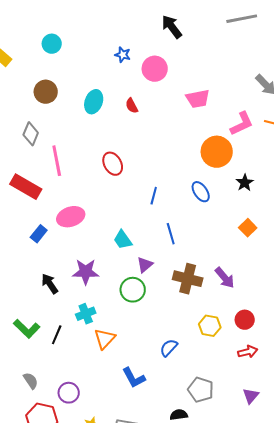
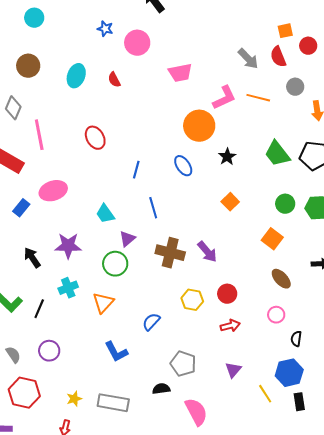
orange triangle: (105, 339) -> (103, 303), moved
purple circle: (69, 393) -> (49, 351), moved

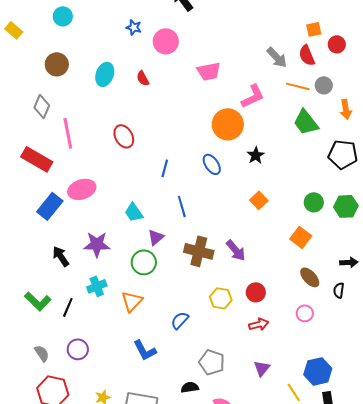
orange line: (258, 98) -> (298, 86), moved
green trapezoid: (277, 154) -> (306, 122), moved
blue rectangle: (21, 208) -> (50, 206), size x1.5
black semicircle: (296, 339) -> (339, 290), moved

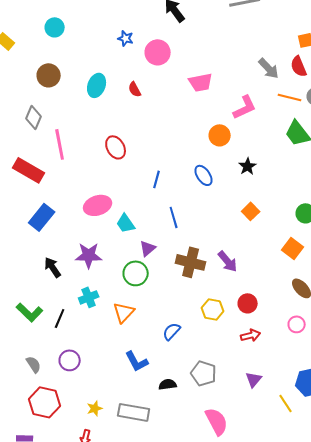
orange circle: (228, 124) -> (220, 135), size x0.7
pink ellipse: (82, 189) -> (98, 205), moved
black semicircle: (190, 387) -> (168, 384), moved

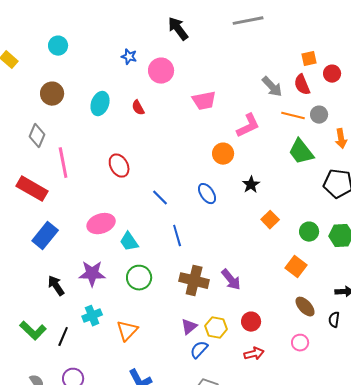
blue line: (157, 179) -> (160, 198), turned -60
orange square: (251, 211) -> (270, 220), moved
purple triangle: (148, 248) -> (189, 327), moved
green circle: (136, 273) -> (139, 278), moved
blue semicircle: (172, 331) -> (199, 350), moved

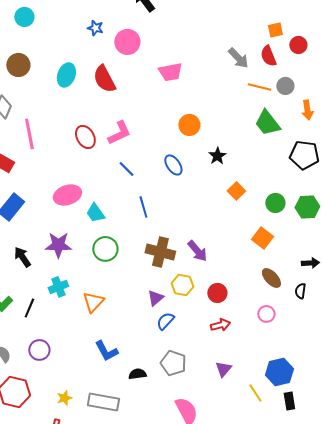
red semicircle: (138, 108) -> (104, 79), size x1.8
pink L-shape: (248, 126) -> (119, 133), moved
yellow hexagon: (216, 328) -> (182, 285), moved

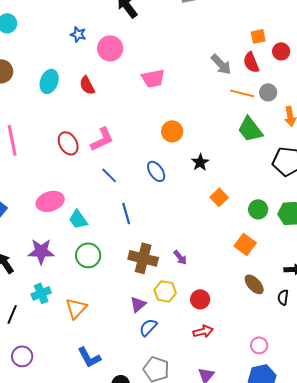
red semicircle: (104, 79) -> (87, 85), size x0.7
purple arrow: (197, 251) -> (180, 257), size x0.7
pink circle: (266, 314) -> (259, 345), moved

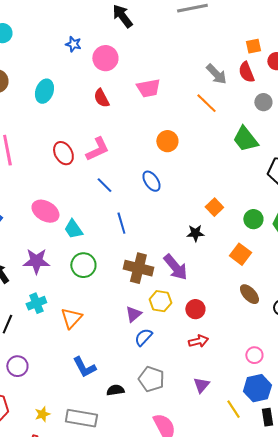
red semicircle: (87, 85) -> (101, 98), moved
orange line: (242, 93) -> (206, 103), moved, turned 30
black star: (200, 162) -> (195, 233), moved, turned 30
pink ellipse: (50, 201) -> (45, 211), turned 48
purple arrow: (180, 257) -> (175, 267), size x1.8

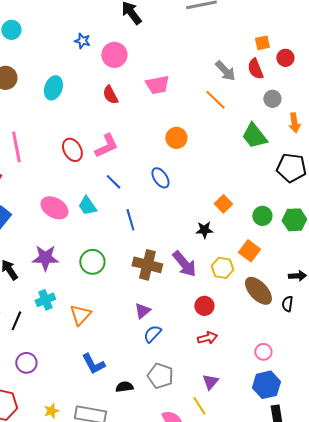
cyan trapezoid: (73, 229) -> (87, 206), moved
brown ellipse: (249, 294) -> (258, 291), size x1.4
yellow hexagon: (160, 301) -> (222, 268), moved
yellow line: (233, 409) -> (199, 406), moved

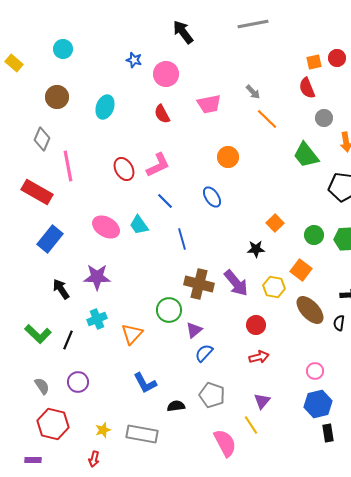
red circle: (285, 58) -> (337, 58), moved
gray arrow: (225, 71) -> (253, 92), moved, size x0.7
green circle: (92, 262) -> (169, 310), moved

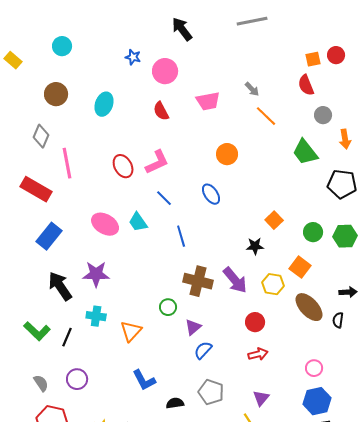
black arrow: (61, 289) -> (60, 286), size x1.4
green circle: (169, 310) -> (168, 307), size x0.7
cyan cross: (97, 319) -> (96, 316), turned 30

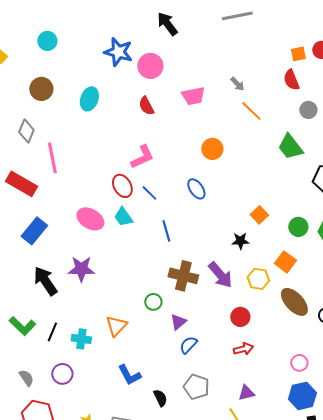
blue star: (133, 57) -> (118, 52), size x1.8
red ellipse: (123, 166) -> (122, 186), moved
cyan cross: (96, 316) -> (81, 339), moved
purple triangle: (261, 398) -> (246, 393), turned 36
black semicircle: (175, 403) -> (160, 398), turned 72

